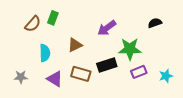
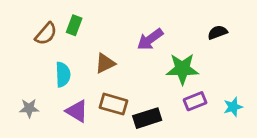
black rectangle: (107, 65) -> (147, 118), moved

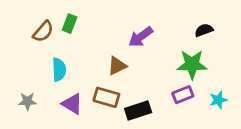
brown triangle: (105, 63) -> (117, 66), moved
green star: (182, 69) -> (192, 64), moved

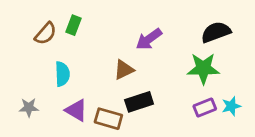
black semicircle: (204, 30) -> (216, 32), size x1.5
purple rectangle: (183, 95) -> (205, 107), moved
brown rectangle: (106, 97) -> (108, 119), moved
black rectangle: (138, 110) -> (139, 102), moved

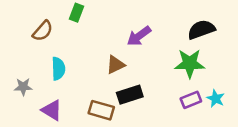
green rectangle: (74, 25) -> (77, 13), moved
cyan star: (231, 106) -> (216, 99), turned -30
gray star: (29, 107) -> (23, 87), moved
purple triangle: (76, 110) -> (52, 110), moved

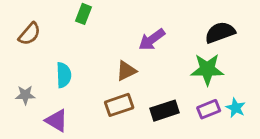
brown semicircle: (43, 31) -> (30, 34), moved
black rectangle: (130, 95) -> (165, 111), moved
brown rectangle: (101, 110) -> (119, 105), moved, turned -35

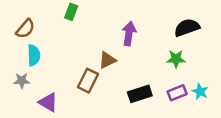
purple arrow: (152, 40) -> (129, 34), turned 135
green star: (207, 69) -> (176, 59), size x0.7
cyan semicircle: (64, 75) -> (34, 55), moved
brown rectangle: (119, 105) -> (88, 81), moved, turned -45

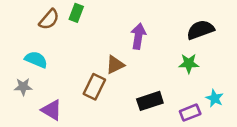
brown semicircle: (25, 29) -> (49, 19), moved
cyan semicircle: (34, 55) -> (36, 60), turned -65
purple rectangle: (177, 93) -> (190, 113), moved

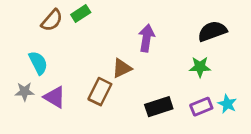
green rectangle: (76, 13) -> (81, 13), turned 36
cyan semicircle: (36, 60) -> (38, 63), turned 40
purple triangle: (52, 110) -> (55, 97), moved
purple rectangle: (190, 113) -> (201, 107), moved

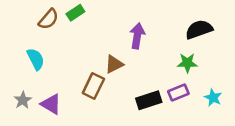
gray star: (25, 92) -> (23, 100), moved, turned -30
purple triangle: (55, 97) -> (51, 104), moved
purple rectangle: (201, 107) -> (178, 92), moved

